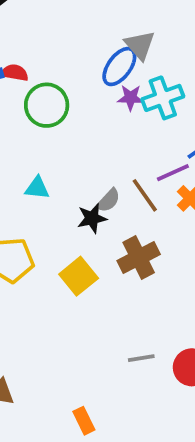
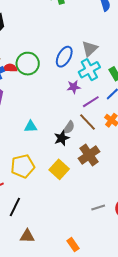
gray triangle: (140, 45) -> (90, 49), moved, turned 36
purple star: (131, 98) -> (74, 87), moved
green circle: (47, 105) -> (28, 64), moved
purple line: (173, 173) -> (91, 102), moved

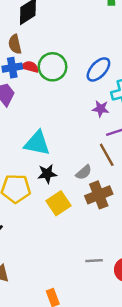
cyan triangle: (31, 127) -> (37, 143), size x1.6
gray semicircle: (69, 128) -> (84, 172), moved
black star: (62, 138) -> (47, 174), moved

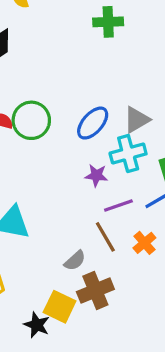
black star: (47, 174) -> (37, 325), moved, turned 30
yellow square: (59, 203) -> (60, 307), moved, turned -30

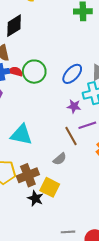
brown line: (105, 237) -> (71, 136), moved
brown cross: (95, 290) -> (28, 175), moved

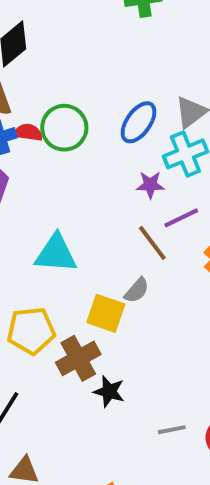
brown cross: (28, 175) -> (78, 358), moved
yellow square: (50, 187) -> (106, 313), moved
black star: (35, 198) -> (109, 391), moved

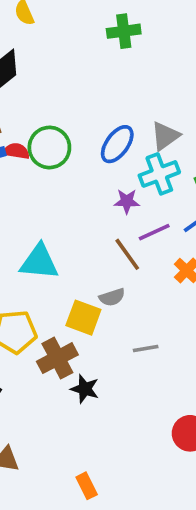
gray semicircle: (137, 290) -> (112, 297), turned 30
gray line: (172, 430) -> (146, 349), moved

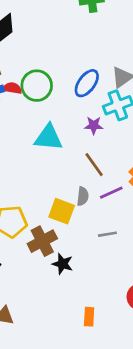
purple line: (154, 232) -> (111, 193), moved
cyan triangle: (39, 262) -> (48, 138), moved
gray semicircle: (112, 297) -> (83, 196), turned -66
orange rectangle: (87, 486) -> (89, 317), moved, turned 30

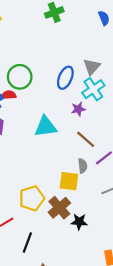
green circle: (37, 86) -> (20, 77), moved

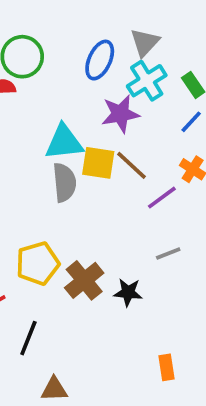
purple star: (78, 109) -> (120, 114), size x1.5
gray semicircle: (83, 166) -> (64, 182), moved, size x1.5
yellow square: (69, 181) -> (98, 163), moved
black star: (79, 222) -> (128, 292), moved

